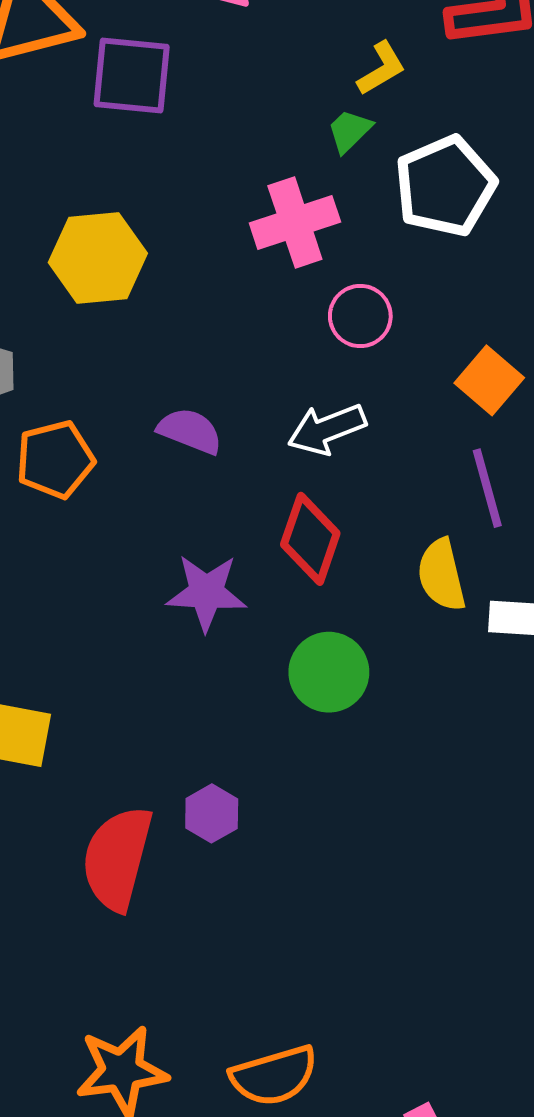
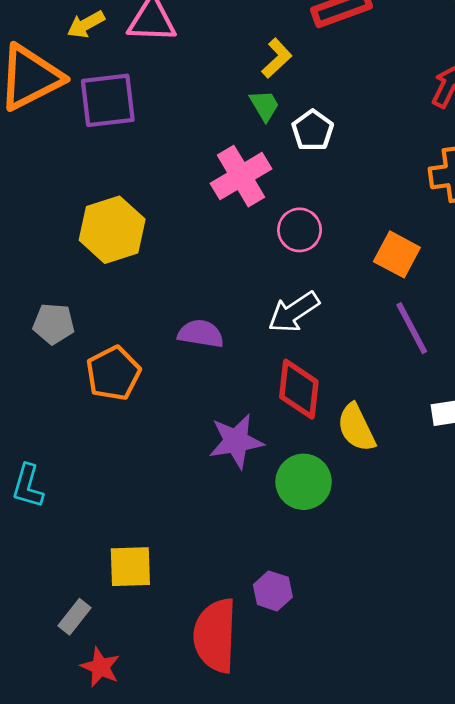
green trapezoid: (350, 131) -> (264, 105), turned 116
white pentagon: (445, 186) -> (313, 130), moved, size x0.6
yellow semicircle: (441, 575) -> (356, 428), moved
green circle: (329, 672) -> (304, 482), moved

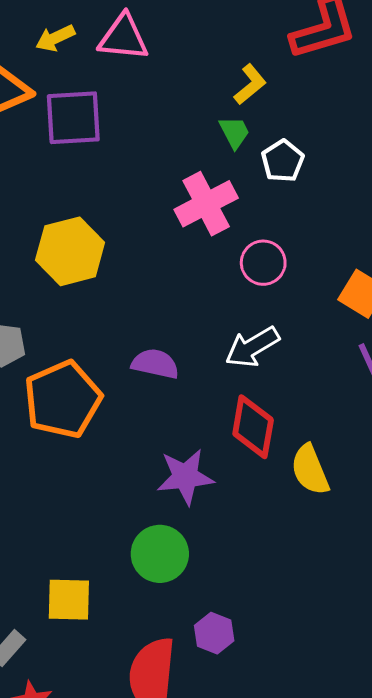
orange pentagon: (113, 373) -> (63, 399), size x1.4
green circle: (304, 482) -> (160, 554), moved

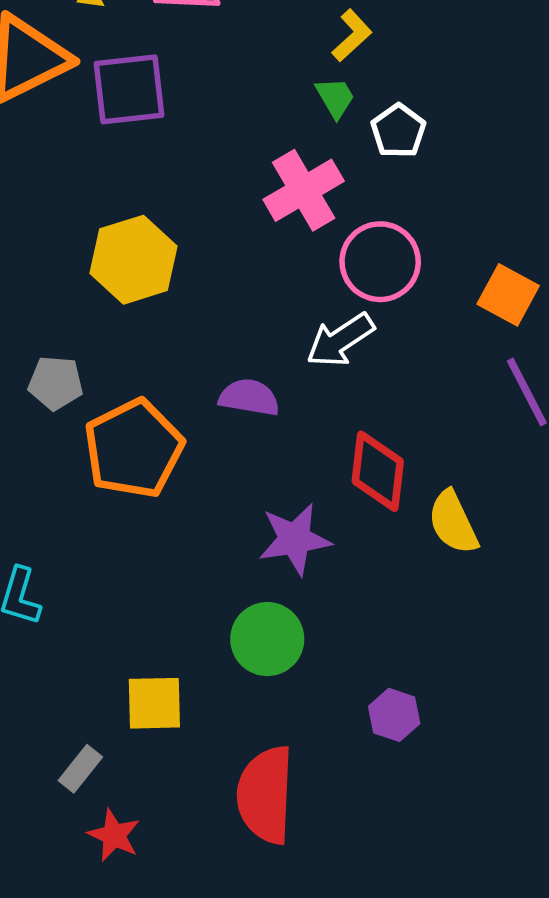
pink circle: (263, 263) -> (380, 262), size x1.4
white arrow: (252, 347) -> (340, 340), moved
purple hexagon: (214, 633) -> (394, 715), moved

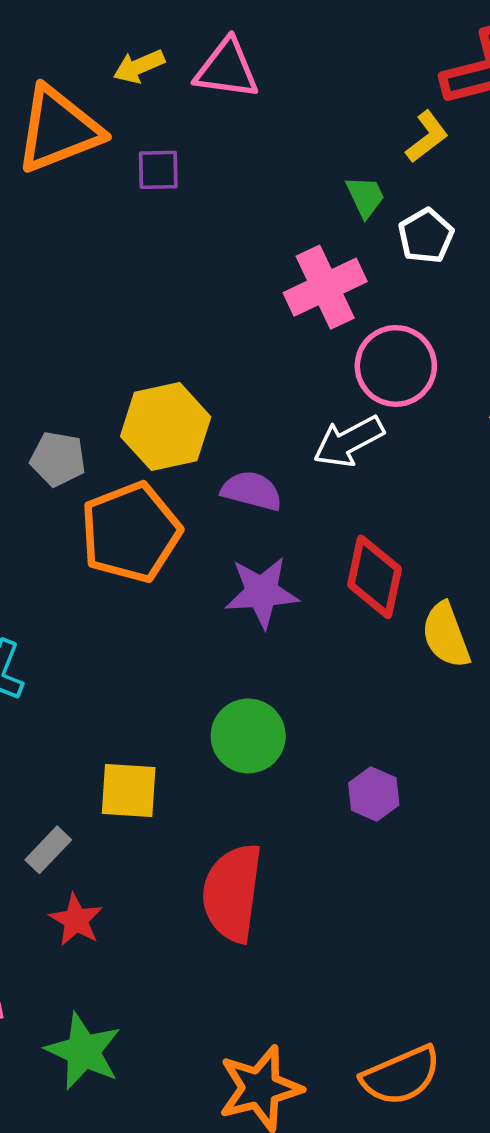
yellow L-shape: (352, 35) -> (427, 137), moved
purple square: (129, 89) -> (158, 170), size x0.6
yellow hexagon: (134, 260) -> (166, 427), moved
purple star: (295, 539) -> (262, 592), moved
purple hexagon: (394, 715) -> (374, 794), moved

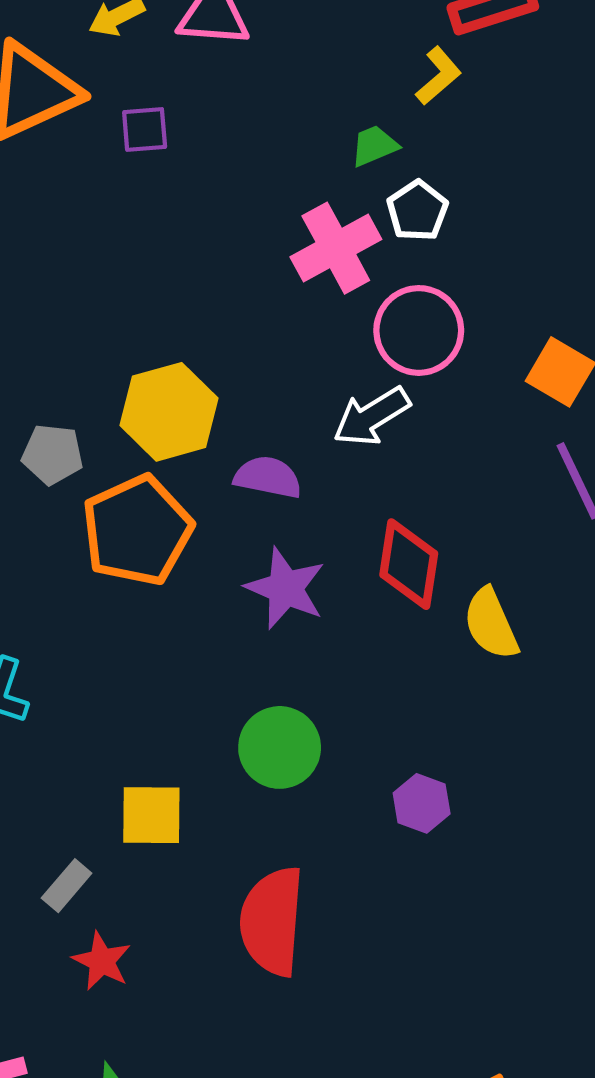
green trapezoid: (365, 197) -> (374, 146), turned -84
white pentagon: (426, 236) -> (417, 211), moved
purple star: (262, 592) -> (285, 588), turned 30

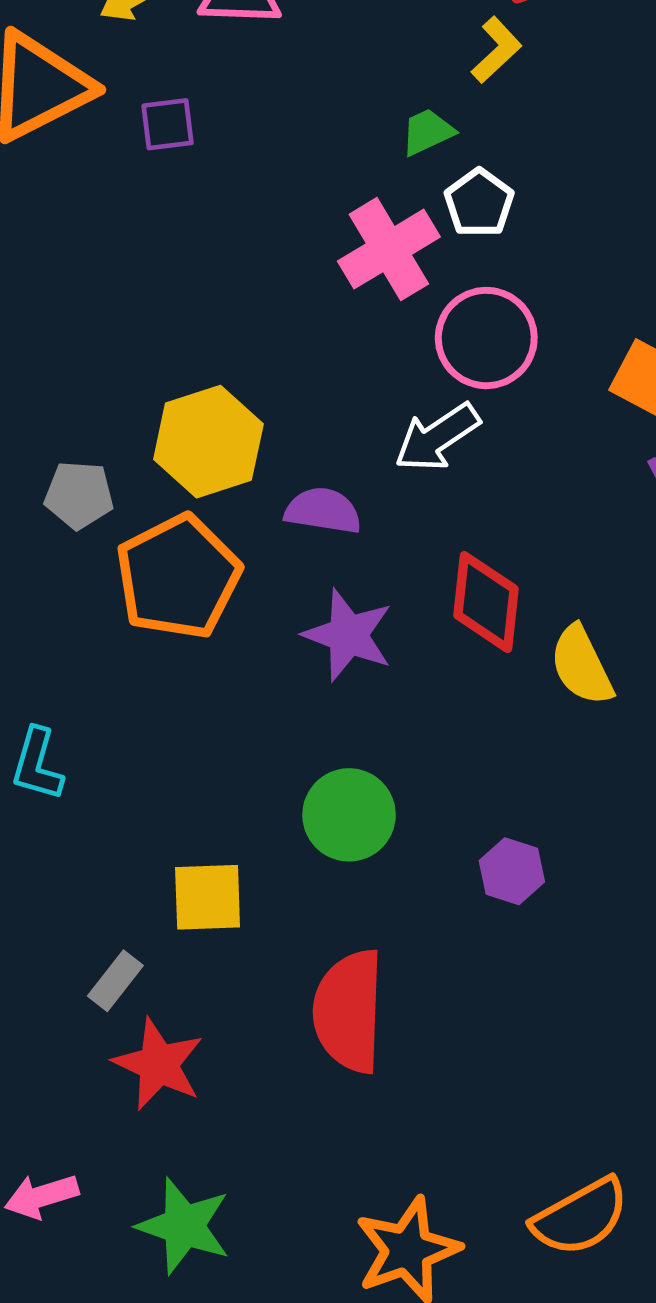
red star: (102, 961) -> (159, 1064), size x1.4

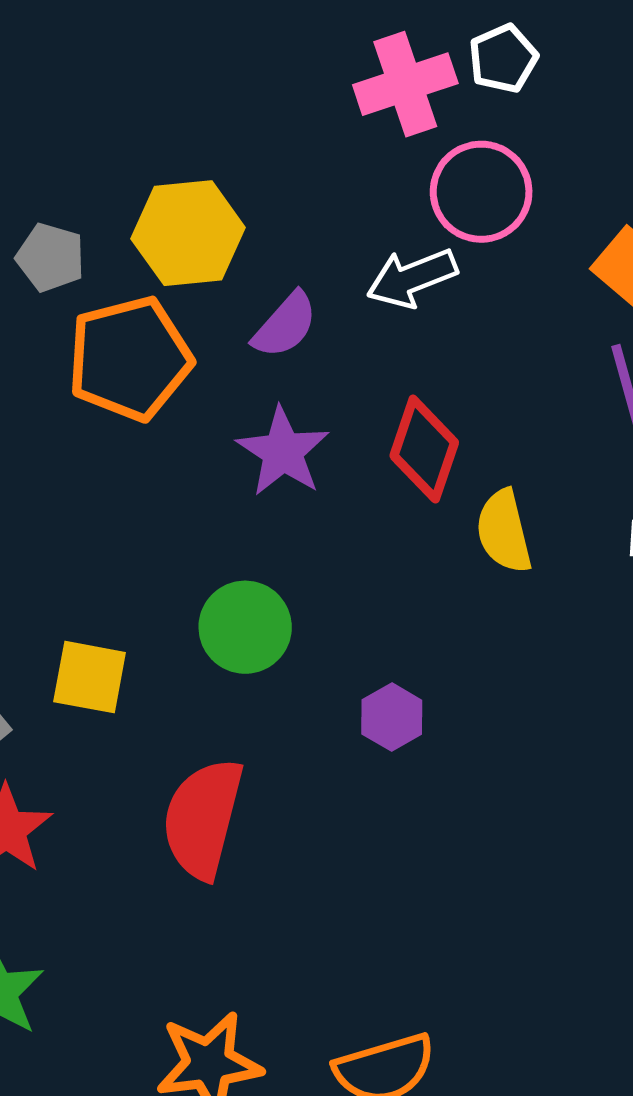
purple semicircle: (323, 511) -> (285, 325), turned 110

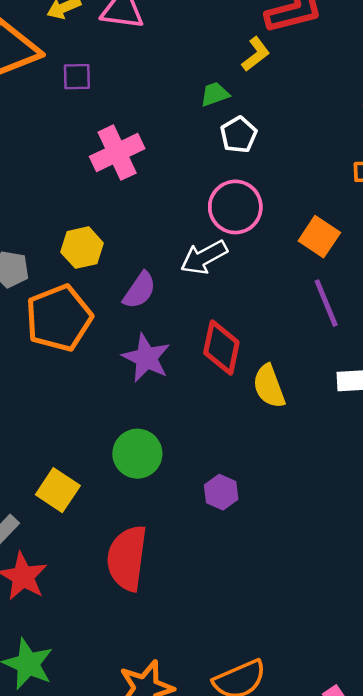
pink cross: (405, 84) -> (117, 153), moved
yellow hexagon: (188, 233) -> (82, 248), size x0.7
yellow square: (90, 677) -> (58, 490), turned 30

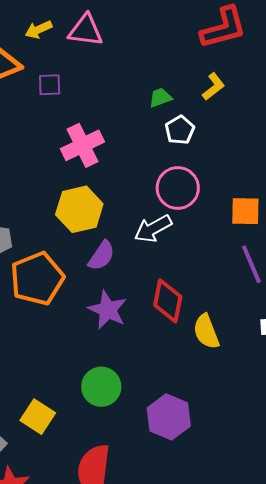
yellow L-shape: (256, 54) -> (214, 87), moved
orange square: (319, 237) -> (245, 211), turned -32
yellow hexagon: (82, 248) -> (79, 209), moved, size x1.4
purple hexagon: (221, 492) -> (169, 417), size x1.6

